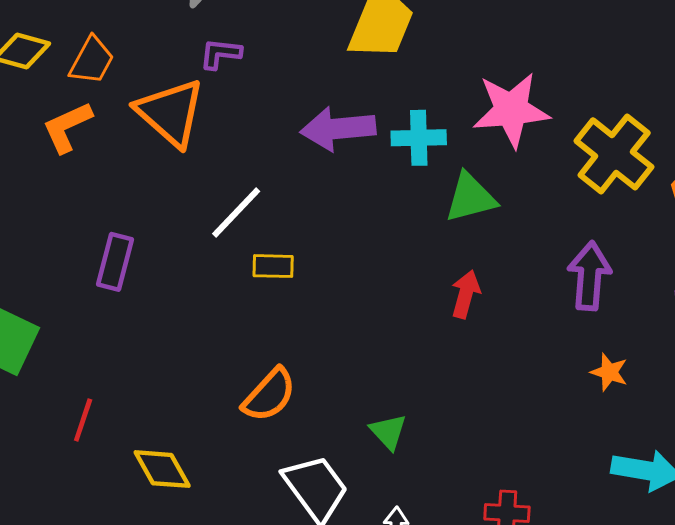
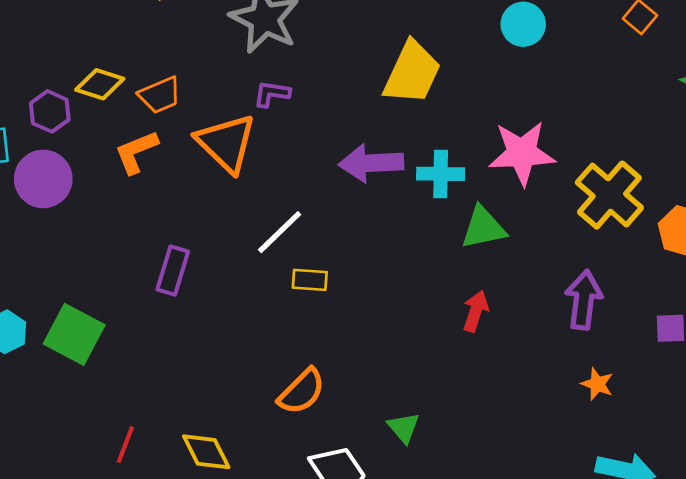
orange trapezoid: (92, 60) -> (160, 95), turned 36
red line: (83, 420) -> (125, 445), moved

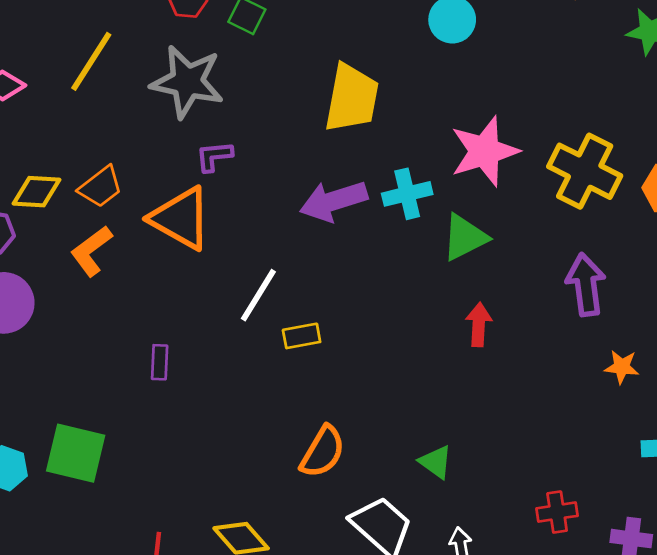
purple rectangle: (173, 270) -> (160, 362), size x0.7

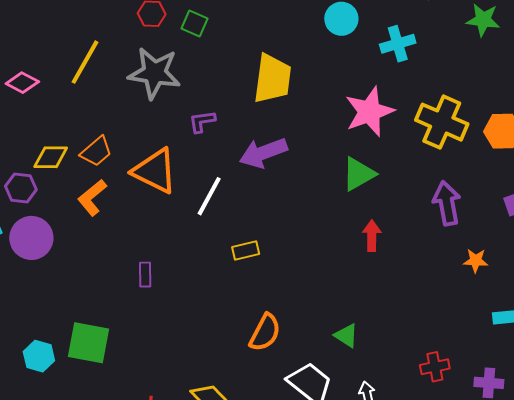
purple L-shape: (214, 156) -> (202, 121), moved
cyan cross: (407, 194) -> (398, 44), moved
white line: (258, 295) -> (209, 196), moved

